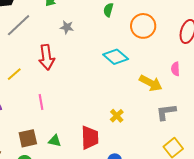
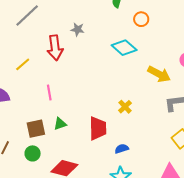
orange circle: (143, 26) -> (141, 19), moved, size x0.6
gray star: (67, 27) -> (78, 29), moved
green triangle: (55, 141) -> (60, 124), moved, turned -32

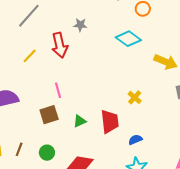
yellow line: (23, 64) -> (30, 56), moved
green triangle: (60, 124) -> (80, 121), moved
brown square: (36, 129) -> (49, 115), moved

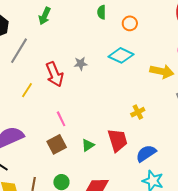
gray star: (80, 25) -> (81, 64), moved
yellow cross: (135, 97) -> (138, 112), turned 32
blue semicircle: (135, 140) -> (146, 153), size x1.5

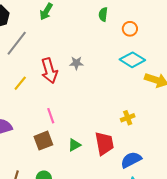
cyan diamond: (121, 55) -> (132, 60), moved

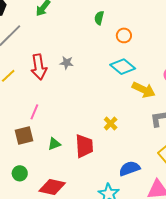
pink line: (51, 116) -> (34, 112), turned 35
yellow cross: (128, 118) -> (111, 123), turned -32
blue semicircle: (131, 160) -> (129, 169), moved

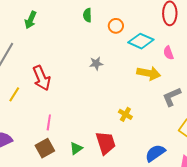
gray star: (67, 63) -> (96, 63), moved
cyan diamond: (123, 67) -> (141, 41), moved

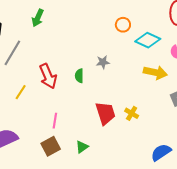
green semicircle: (87, 15) -> (79, 76), moved
red trapezoid: (106, 143) -> (105, 113), moved

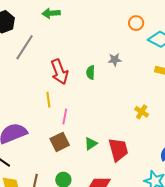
green arrow: (38, 18) -> (51, 13), turned 60
yellow line: (21, 92) -> (48, 100), moved, turned -42
red trapezoid: (105, 113) -> (118, 150), moved

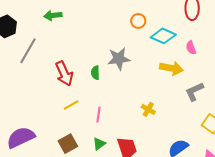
gray star: (115, 60) -> (119, 59), size x1.6
yellow line: (48, 100) -> (71, 105), moved, turned 70
pink line: (65, 116) -> (99, 115), moved

